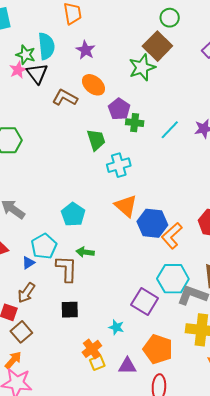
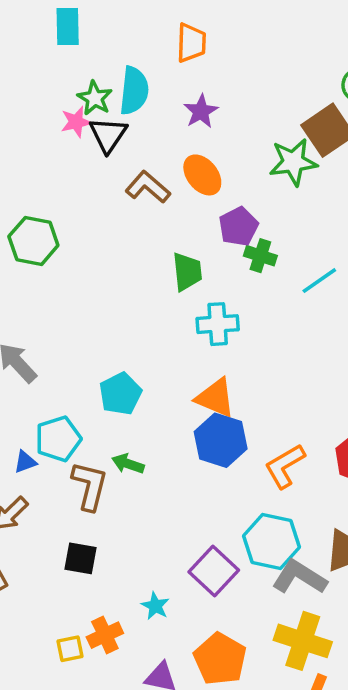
orange triangle: (126, 206) -> (215, 398), turned -30
blue hexagon: (152, 223) -> (221, 440), moved
yellow square: (97, 363) -> (70, 649), moved

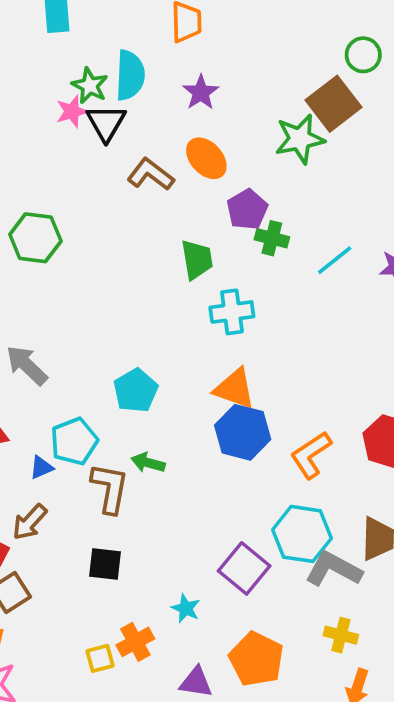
yellow cross: (303, 641) -> (341, 635), size x0.6

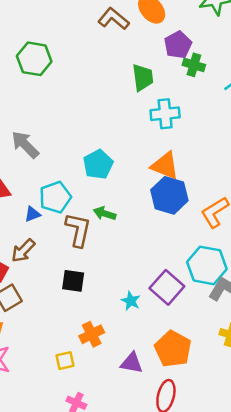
cyan star: (186, 608) -> (131, 301), moved
yellow square: (100, 658) -> (65, 361), moved

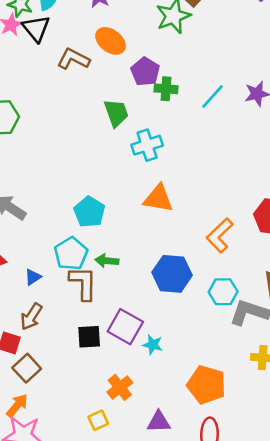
blue hexagon: (169, 195) -> (172, 274), moved
cyan pentagon: (55, 197) -> (71, 254), moved
cyan hexagon: (207, 265) -> (223, 292), size x0.7
purple square: (167, 287) -> (125, 327), moved
purple triangle: (132, 363) -> (159, 422), moved

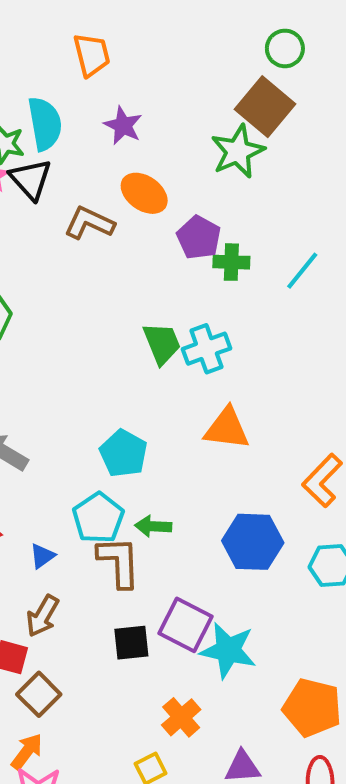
green trapezoid: (116, 113) -> (162, 343), moved
cyan star: (153, 345) -> (228, 650), size x1.8

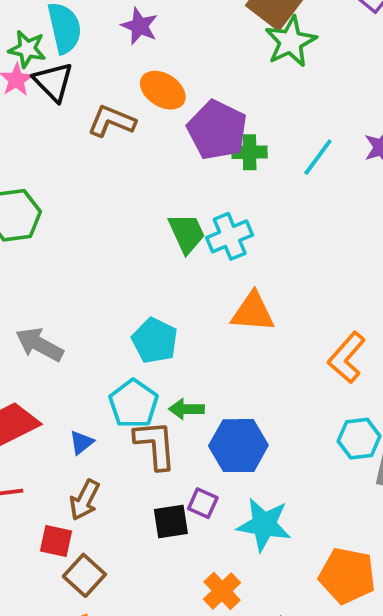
green star: (238, 151) -> (291, 42), moved
purple pentagon: (199, 238) -> (217, 130), size x1.4
blue hexagon: (253, 542) -> (238, 446), moved
purple square: (185, 625) -> (203, 503), moved, size x0.6

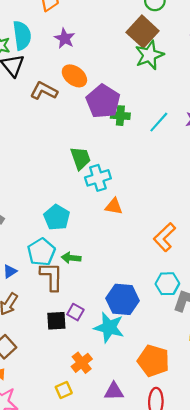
cyan cross: (230, 236) -> (98, 178), moved
orange triangle: (253, 312) -> (114, 206), size x0.7
blue hexagon: (238, 446) -> (123, 299), moved

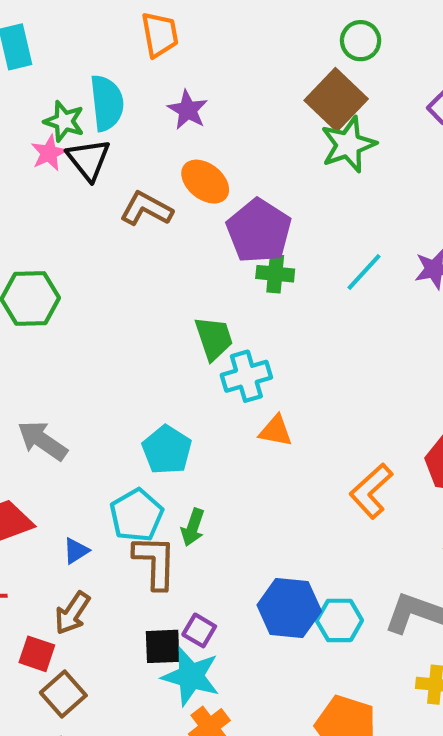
green cross: (120, 116) -> (275, 274), moved
green arrow: (71, 258) -> (193, 527), turned -78
cyan hexagon: (167, 284) -> (339, 620), moved
cyan star: (109, 327) -> (191, 676), moved

